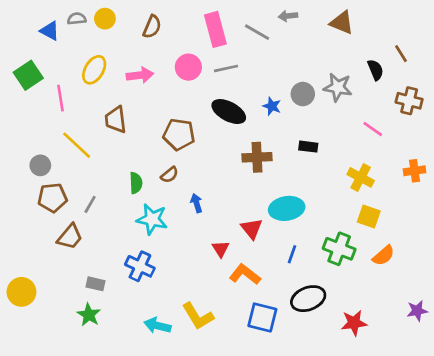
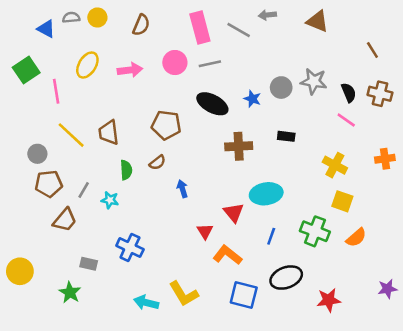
black semicircle: (375, 70) -> (349, 93), moved
brown trapezoid: (116, 120) -> (109, 133), moved
cyan star: (152, 219) -> (110, 200), moved, size x0.6
green star: (89, 315) -> (70, 293), moved

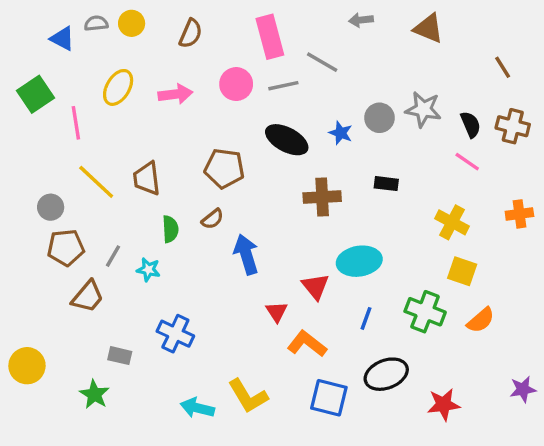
gray line: (239, 30) -> (322, 62), moved
blue arrow: (182, 189) -> (246, 254), size x1.6

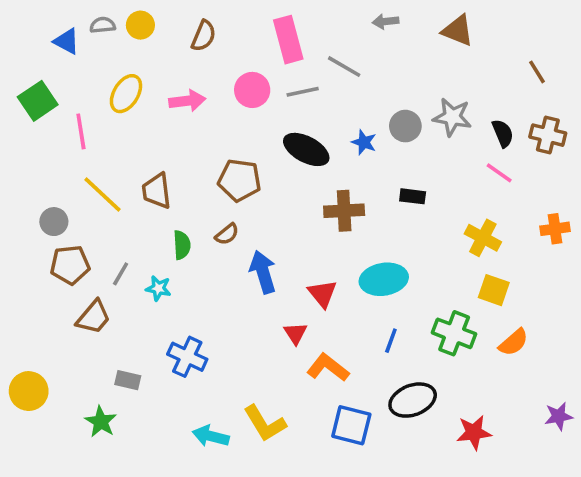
red triangle: (315, 286) -> (322, 294), moved

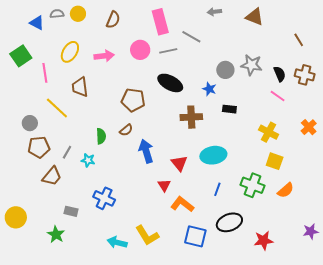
blue star: (364, 142) -> (209, 89), moved
brown trapezoid: (157, 191) -> (80, 87), moved
orange cross: (555, 229) -> (309, 127), turned -35

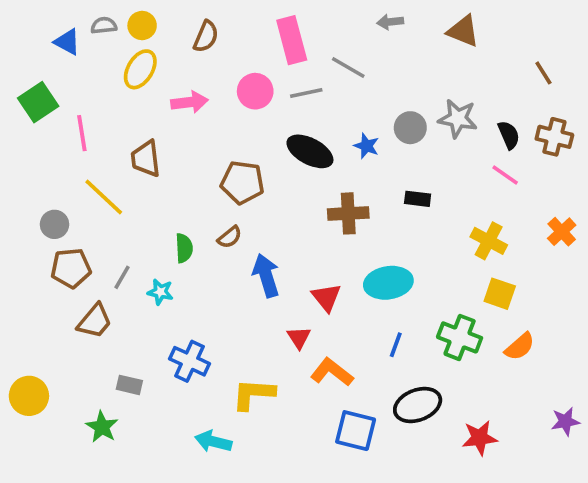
yellow ellipse: (70, 52) -> (140, 69), moved
blue star: (209, 89) -> (366, 146), moved
yellow L-shape: (147, 235) -> (253, 394), moved, turned 125

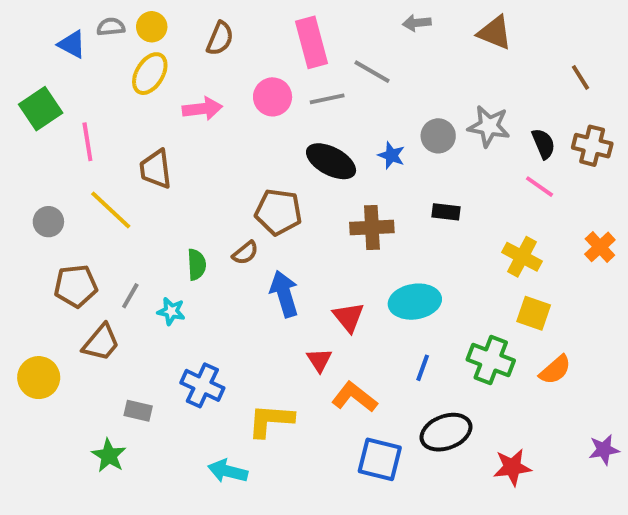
brown pentagon: (242, 182) -> (278, 212), moved
gray circle: (54, 224) -> (48, 222), moved
yellow circle: (29, 396) -> (39, 378), moved

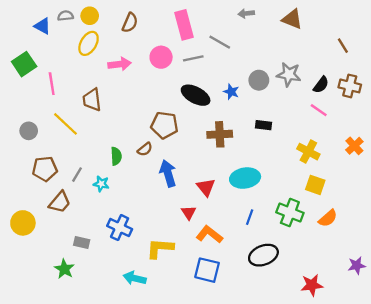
black semicircle: (543, 144) -> (321, 85), turned 60
blue square: (380, 459) -> (207, 270), moved
red star: (512, 467) -> (312, 285), moved

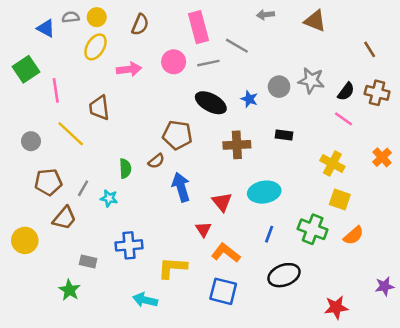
blue cross: (120, 228) -> (129, 245), turned -30

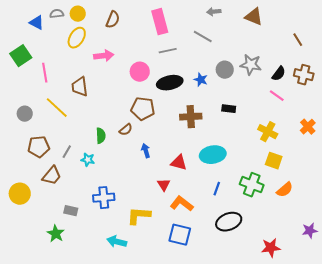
gray line: (237, 46) -> (203, 37), moved
pink circle: (174, 62) -> (140, 72), moved
black ellipse: (211, 103) -> (170, 83), turned -40
blue arrow: (181, 187) -> (146, 151), size x0.6
red triangle: (222, 202) -> (179, 163), turned -36

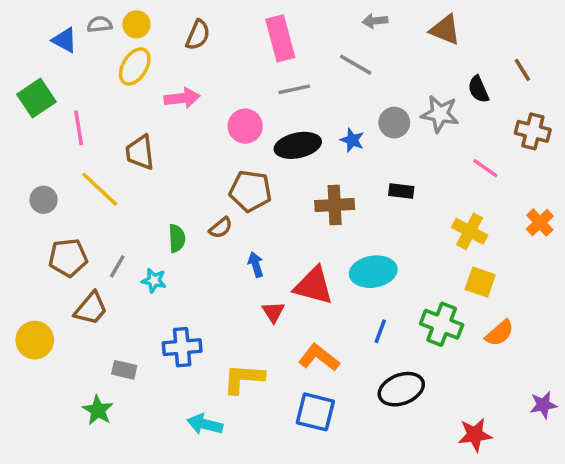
black semicircle: (279, 74) -> (478, 89), moved, turned 119
red triangle: (179, 163) -> (314, 286), size x1.4
red triangle: (164, 185) -> (273, 312), moved

